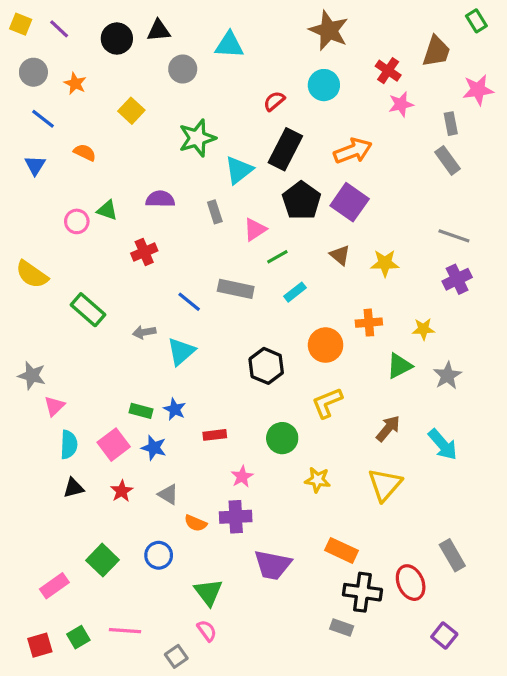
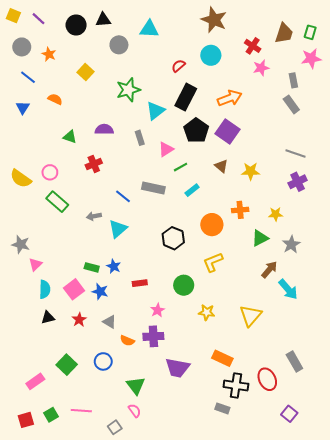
green rectangle: (476, 21) -> (310, 32), moved, turned 48
pink circle: (77, 221) -> (50, 172), moved
brown arrow: (388, 428) -> (269, 270), moved

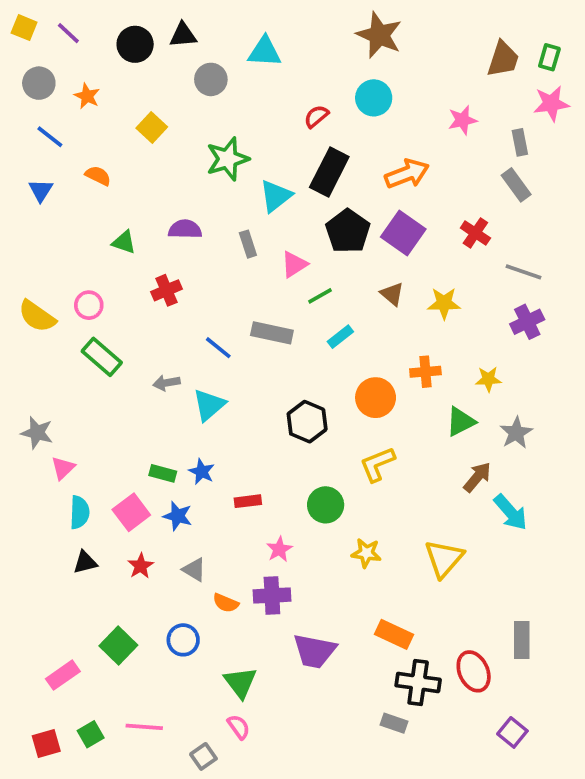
red cross: (253, 46) -> (475, 233), moved
gray rectangle: (294, 361) -> (522, 640), turned 30

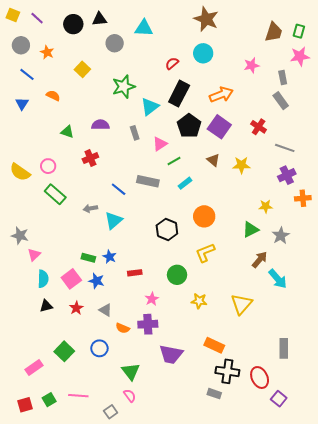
orange cross: (425, 372) -> (303, 198), moved
red ellipse: (474, 671) -> (260, 377), moved

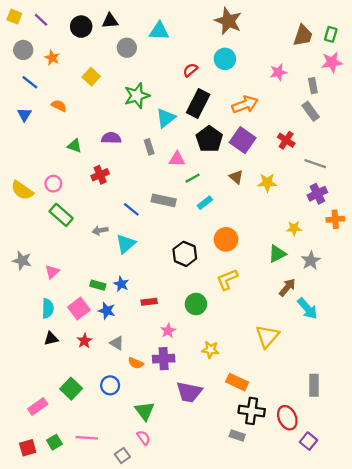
pink triangle: (160, 144) -> (177, 159), turned 35
pink triangle: (34, 255) -> (52, 272), moved
yellow star: (199, 301) -> (210, 350), moved

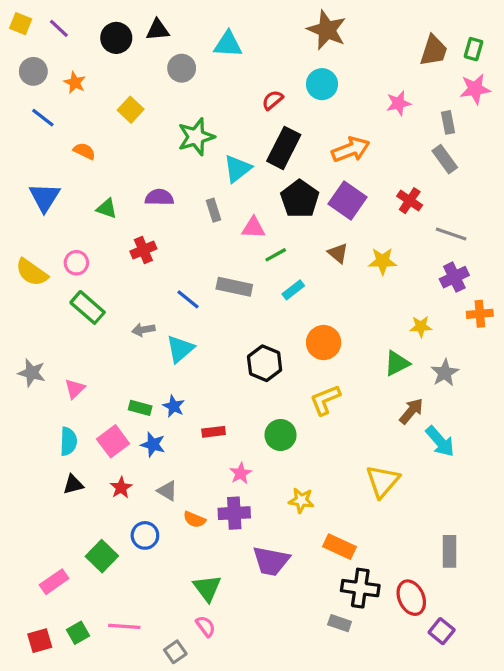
blue triangle: (24, 115) -> (44, 197), moved, size x1.5
blue circle: (110, 385) -> (145, 535), moved

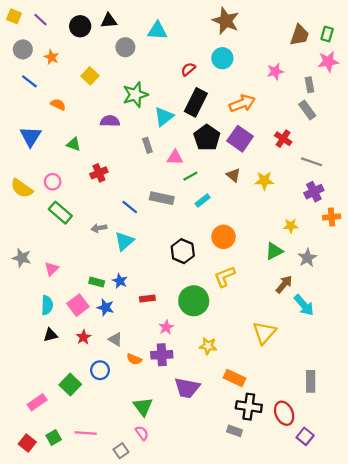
purple semicircle: (159, 197) -> (110, 121), moved
green circle: (281, 435) -> (194, 301), size x1.4
red square: (40, 641) -> (27, 443), turned -35

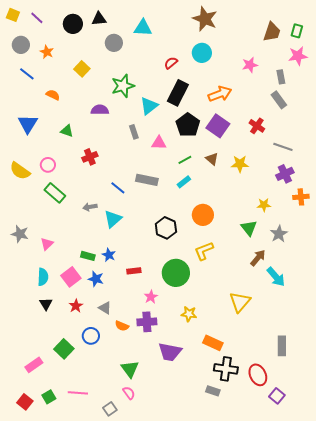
green line: (190, 176) -> (185, 160), moved
green triangle: (274, 251) -> (249, 228), turned -42
black triangle: (50, 335) -> (46, 304), turned -48

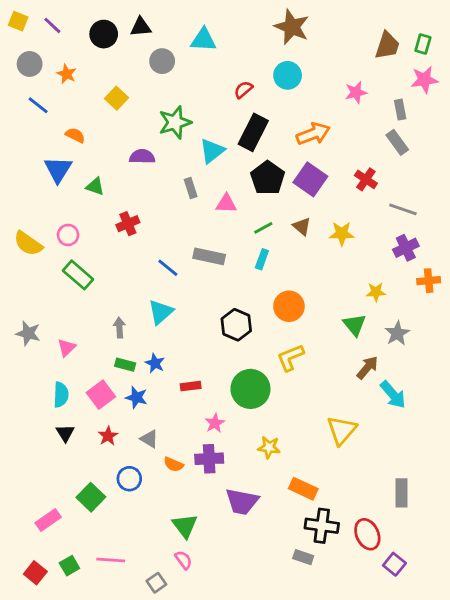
blue triangle: (28, 124) -> (58, 169), moved
cyan rectangle: (184, 182) -> (262, 259), turned -32
gray arrow: (90, 207) -> (119, 328), moved, turned 96

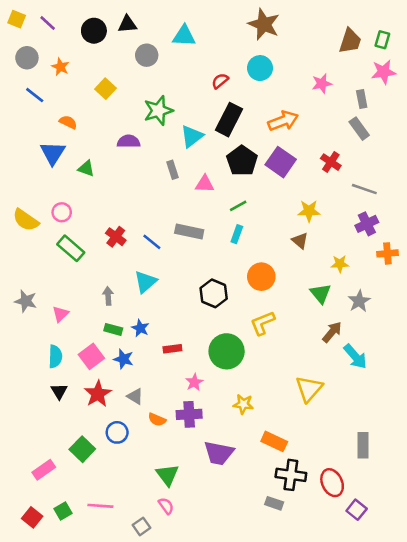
red cross: (128, 224) -> (116, 237), moved, turned -30
brown triangle: (302, 226) -> (300, 241), moved
red star: (108, 436) -> (98, 394), size x1.5

